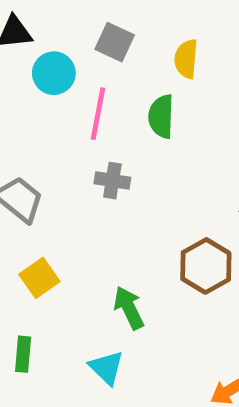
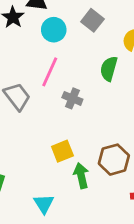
pink line: (98, 114) -> (50, 72), moved
yellow square: (39, 278) -> (62, 151), moved
green arrow: (129, 308) -> (81, 176), moved

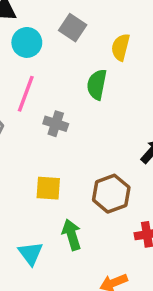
yellow square: (62, 151) -> (48, 188), turned 30
green arrow: (81, 176) -> (72, 235), moved

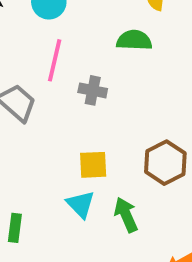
green semicircle: (97, 85) -> (134, 40), turned 88
cyan triangle: (31, 253) -> (81, 204), moved

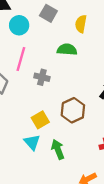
brown hexagon: (165, 163) -> (73, 110), moved
yellow square: (93, 165) -> (40, 120), turned -30

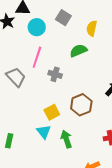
green semicircle: (67, 50) -> (78, 51), turned -30

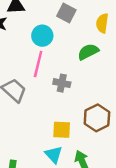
cyan circle: (37, 27) -> (42, 36), moved
yellow square: (52, 112) -> (62, 130), turned 35

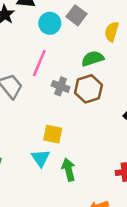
cyan circle: (42, 36) -> (50, 23), moved
brown hexagon: (97, 118) -> (88, 89), moved

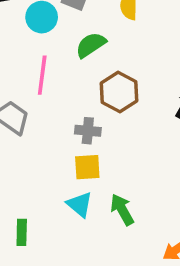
green semicircle: (93, 59) -> (91, 45), moved
gray cross: (61, 86) -> (88, 131), moved

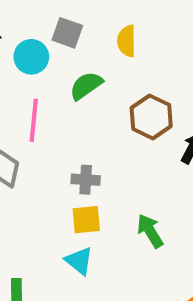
brown hexagon: (119, 92) -> (151, 117), moved
green arrow: (122, 210) -> (150, 231), moved

